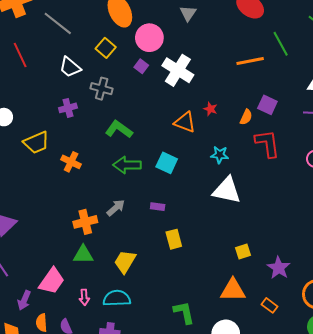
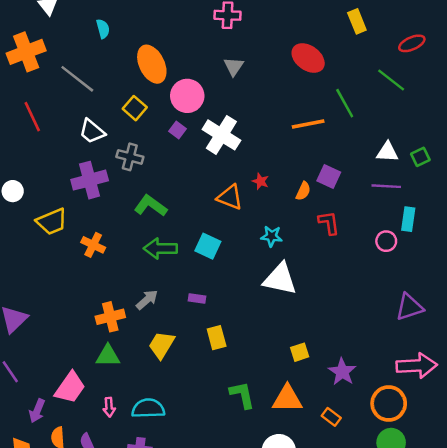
purple cross: (68, 108) -> (90, 180), size x1.6
red L-shape: (267, 144) -> (329, 223), size x0.7
yellow trapezoid: (125, 262) -> (162, 345), moved
green L-shape: (184, 313) -> (242, 395), moved

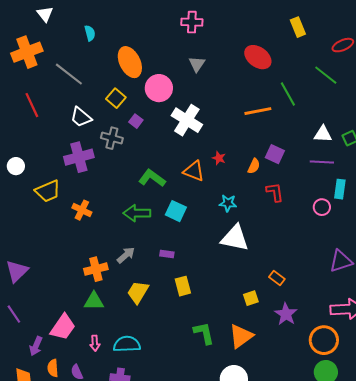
purple square: (177, 130) -> (136, 121), moved
green L-shape: (151, 206) -> (152, 178), moved
orange triangle: (287, 399) -> (241, 336), turned -36
orange rectangle: (331, 417) -> (277, 278), moved

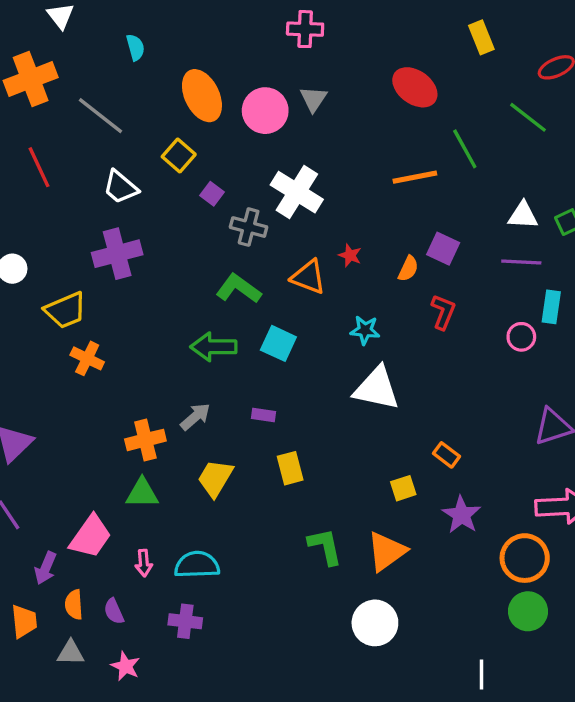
pink circle: (159, 88) -> (265, 111), moved
gray cross: (112, 138) -> (249, 227), moved
red L-shape: (275, 192) -> (443, 312), turned 30
orange cross: (82, 210) -> (87, 358), moved

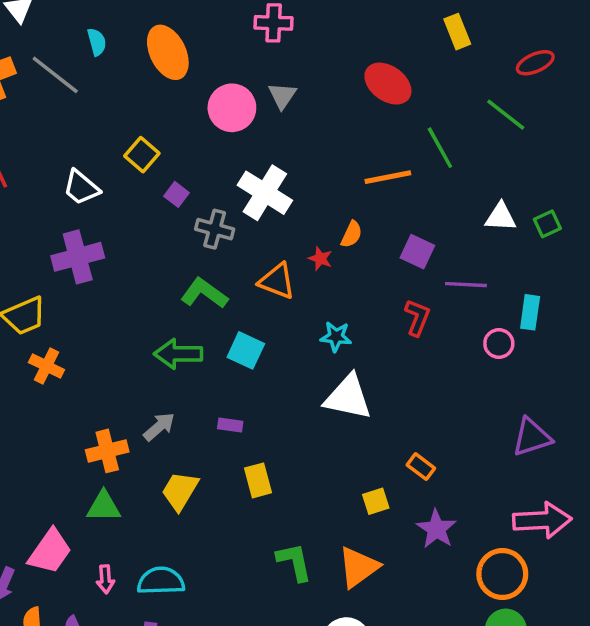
orange ellipse: (202, 96) -> (168, 52), moved
gray line: (101, 116) -> (55, 75), moved
purple line: (521, 262) -> (466, 285), moved
orange semicircle: (408, 269) -> (352, 234), moved

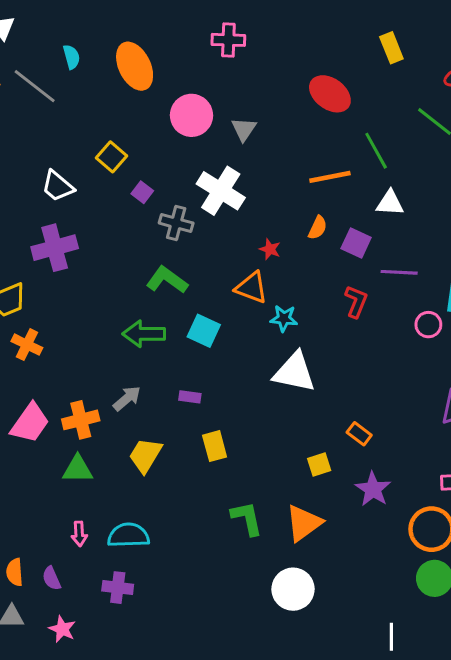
gray triangle: (282, 96) -> (244, 129), moved
white triangle: (501, 217) -> (390, 203), moved
orange semicircle: (352, 234) -> (318, 228), moved
orange triangle: (277, 281) -> (251, 288), moved
pink trapezoid: (50, 551) -> (30, 423), moved

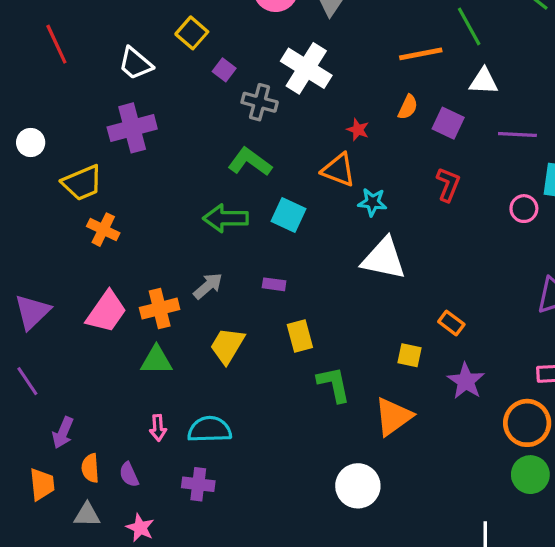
purple line: (399, 272) -> (517, 134), moved
yellow square: (319, 465) -> (409, 355), turned 30
green L-shape: (247, 518) -> (334, 384), moved
white circle: (293, 589) -> (358, 486), moved

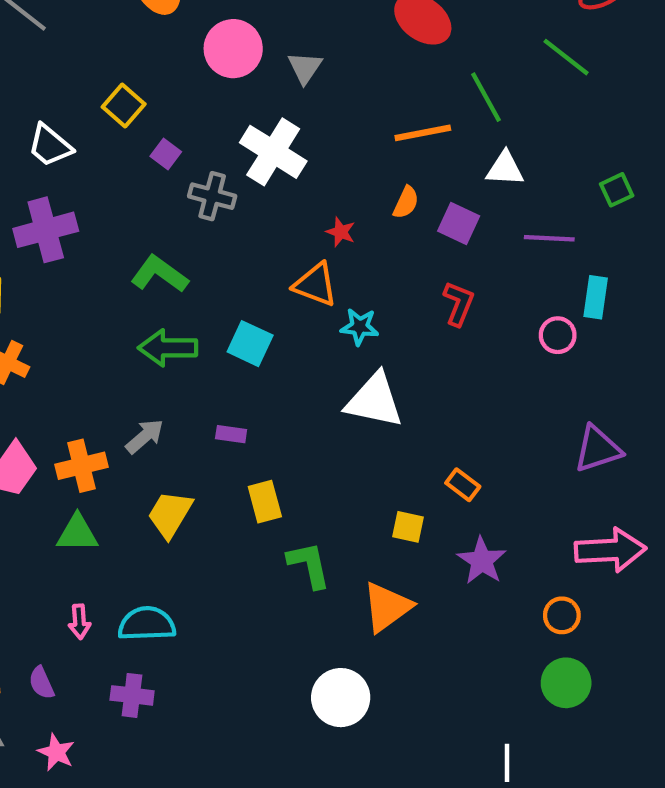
green L-shape: (250, 162) -> (159, 274), moved
orange circle: (527, 423) -> (562, 615), size x0.6

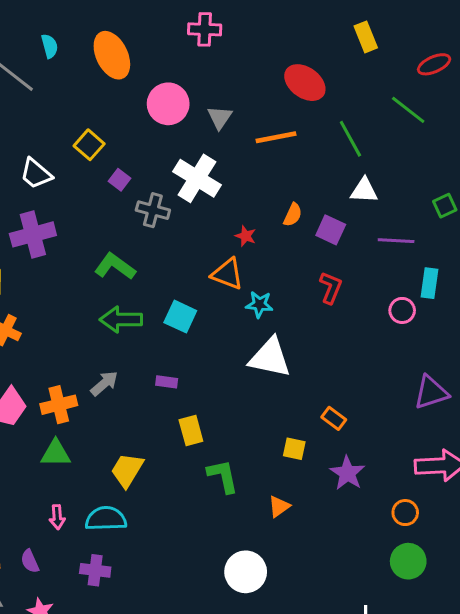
orange line: (423, 133) -> (276, 137), moved
yellow trapezoid: (170, 514) -> (127, 470), moved
orange triangle: (387, 607) -> (279, 506), size x0.6

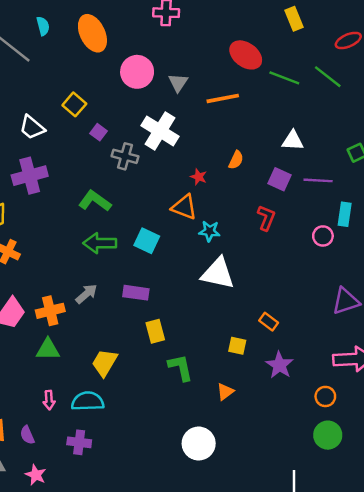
green line: (350, 139) -> (284, 78), moved, turned -40
purple square: (331, 230) -> (279, 179), moved
purple rectangle: (167, 382) -> (136, 293), size x1.5

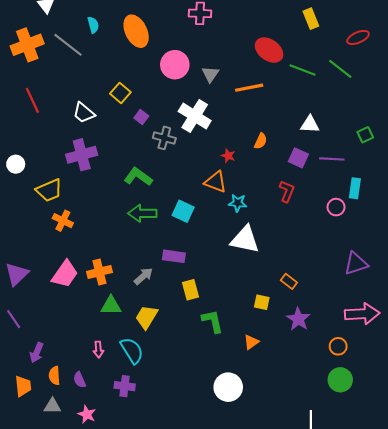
gray arrow: (86, 294) -> (143, 276), moved
green triangle: (48, 349) -> (111, 305), moved
cyan semicircle: (88, 401) -> (132, 350), turned 60

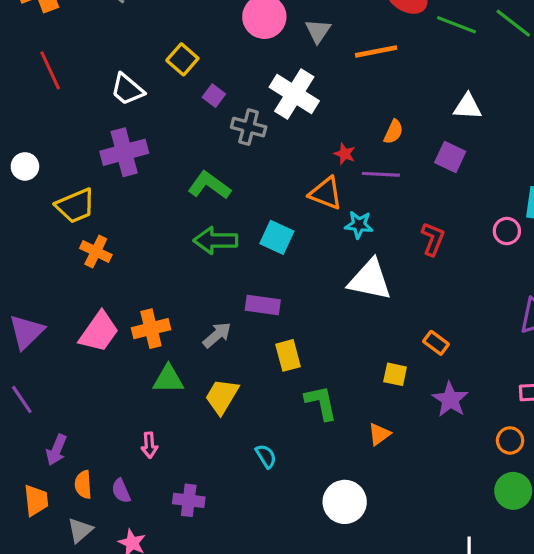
purple line: (332, 159) -> (381, 174), moved
red L-shape: (287, 191) -> (433, 239), moved
cyan semicircle: (132, 350) -> (266, 456), moved, size x0.6
gray triangle: (52, 406) -> (80, 530), turned -42

